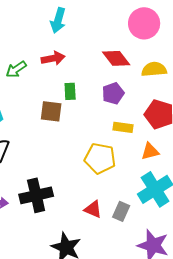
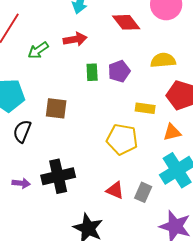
red diamond: (116, 58) -> (126, 22), moved
yellow semicircle: (154, 69) -> (163, 60), moved
purple pentagon: (113, 93) -> (119, 71), moved
brown square: (51, 111) -> (56, 108), moved

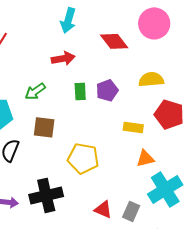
green arrow: (38, 50) -> (35, 91), moved
orange triangle: (172, 132) -> (145, 158), moved
yellow pentagon: (122, 139) -> (83, 158), moved

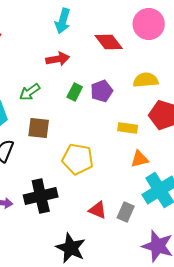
green rectangle: (80, 91) -> (75, 92), turned 30

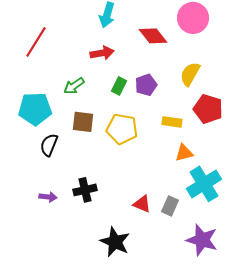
yellow semicircle: (146, 80) -> (190, 74), turned -55
yellow pentagon: (78, 159) -> (122, 129), moved
black cross: (41, 196) -> (85, 190), size x0.7

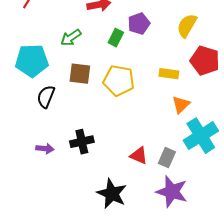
purple pentagon: (146, 85) -> (139, 24), moved
orange triangle: (184, 153) -> (181, 105), turned -30
purple star: (202, 240) -> (172, 192), moved

